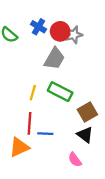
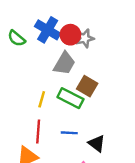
blue cross: (39, 27) -> (48, 30), size x1.5
brown square: (87, 112) -> (87, 86), moved, turned -30
blue line: (45, 134) -> (69, 133), moved

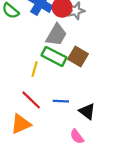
green rectangle: (70, 98) -> (54, 56), moved
red line: (38, 132) -> (31, 100), turned -50

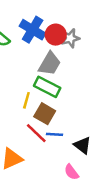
brown square: (78, 56) -> (45, 114), moved
red line: (31, 100) -> (36, 133), moved

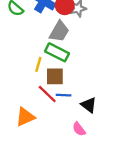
brown square: (45, 114) -> (55, 76), turned -30

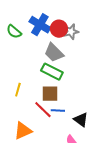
gray trapezoid: (59, 31) -> (54, 53), turned 105
yellow line: (38, 64) -> (18, 90), moved

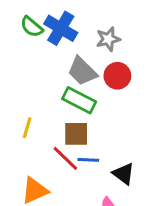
red circle: (59, 29) -> (117, 76), moved
green semicircle: (14, 32) -> (32, 27), moved

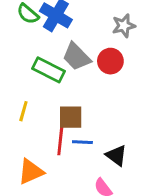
gray star: (108, 39) -> (124, 26), moved
green rectangle: (79, 100) -> (49, 70), moved
red line: (65, 158) -> (60, 141), turned 52

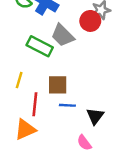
red circle: (110, 61) -> (90, 21), moved
red line: (60, 141) -> (35, 104), moved
black triangle: (116, 155) -> (95, 116), turned 30

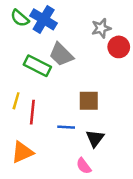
red circle: (90, 21) -> (119, 47), moved
brown square: (58, 85) -> (89, 101), moved
red line: (35, 104) -> (32, 112), moved

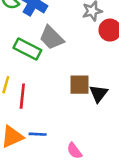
blue line: (66, 127) -> (38, 134), moved
black triangle: (95, 138) -> (99, 94), moved

